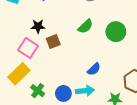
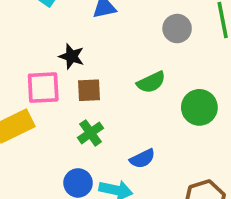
pink square: (28, 48) -> (43, 88), turned 36
green cross: (38, 91) -> (90, 133), moved

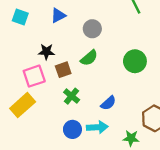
gray circle: (177, 29) -> (92, 29), moved
green semicircle: (151, 82) -> (89, 58), moved

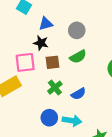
blue triangle: (58, 15) -> (46, 24), moved
gray circle: (92, 29) -> (77, 30), moved
blue semicircle: (108, 103) -> (78, 94), moved

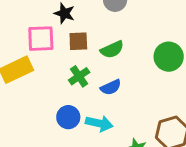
green semicircle: (78, 57) -> (112, 49), moved

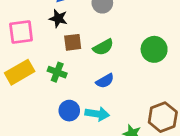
pink square: (41, 39) -> (21, 32), moved
green cross: (79, 76) -> (57, 72), moved, turned -30

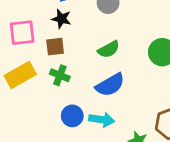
brown square: (73, 42) -> (55, 47), moved
blue semicircle: (105, 81) -> (110, 85), size x1.5

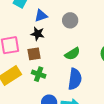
blue semicircle: (110, 85) -> (75, 79), turned -50

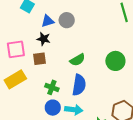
gray circle: (70, 20) -> (67, 20), moved
green cross: (39, 74) -> (52, 87), moved

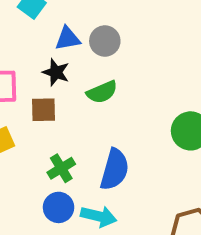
green semicircle: (77, 60) -> (102, 92), moved
green cross: (52, 87) -> (61, 168), turned 32

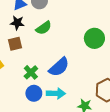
blue semicircle: (115, 169) -> (59, 67), turned 45

